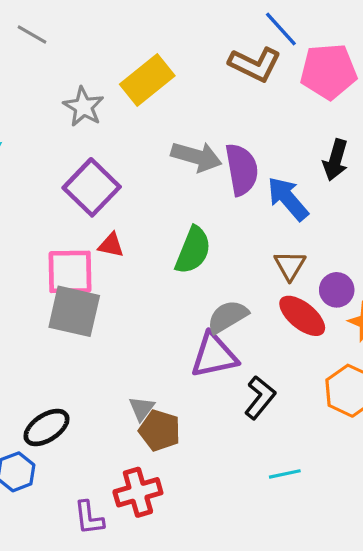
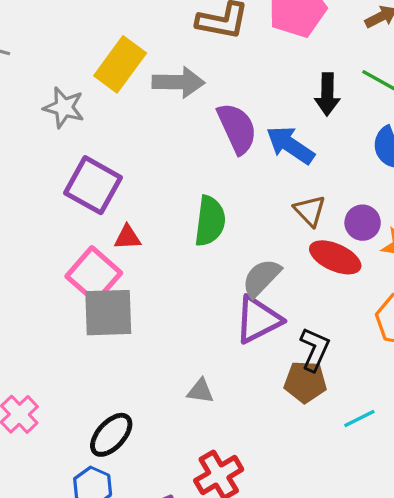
gray arrow: (196, 157) -> (178, 82), moved
pink square: (70, 272) -> (94, 275), turned -33
gray triangle: (142, 408) -> (200, 391), turned -44
brown pentagon: (160, 430) -> (305, 382), moved

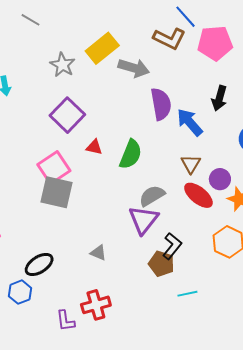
red triangle: (127, 237) -> (94, 147), moved
purple triangle: (258, 320) -> (143, 220), turned -40

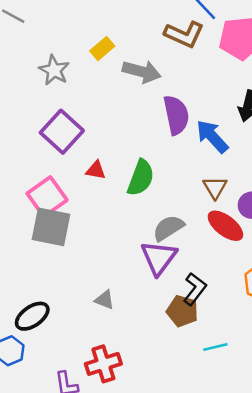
yellow rectangle: (102, 48) -> (102, 48), size x0.6

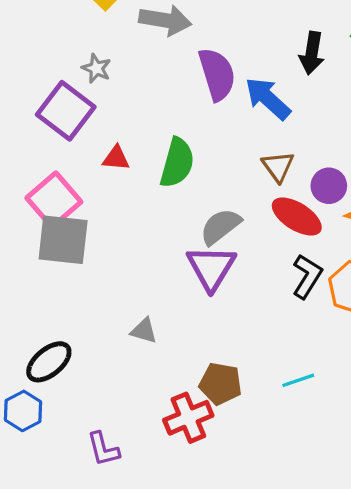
gray star: (54, 70) -> (96, 68), moved, size x0.7
black L-shape: (195, 289) -> (307, 276), moved
brown pentagon: (182, 311) -> (220, 384), moved
red cross: (103, 364) -> (188, 418), moved

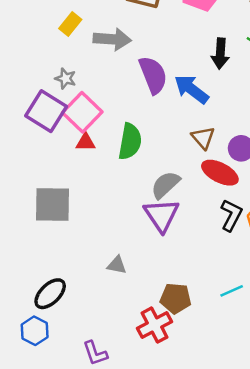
pink square: (54, 200) -> (82, 112), moved

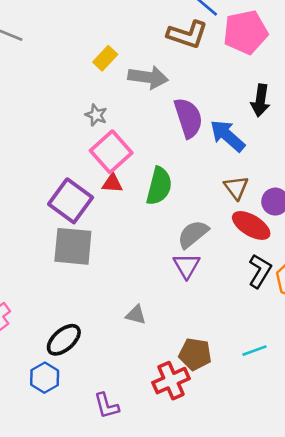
purple square: (46, 111) -> (71, 201), moved
purple triangle: (161, 215) -> (187, 266), size x0.7

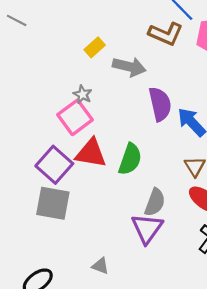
pink square: (111, 152) -> (75, 117), moved
red triangle: (112, 183) -> (91, 153), size x1.8
gray semicircle: (193, 234) -> (155, 202), turned 144
purple triangle: (187, 266) -> (147, 228), size x1.4

